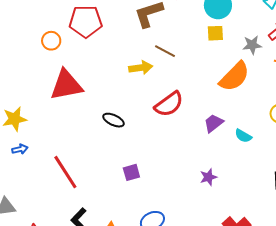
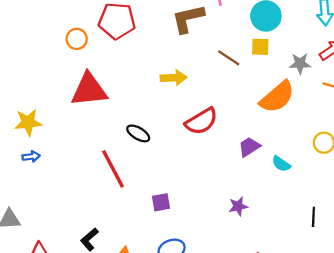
brown line: (165, 51) -> (229, 58), moved
red line: (65, 172) -> (113, 169), moved
purple square: (131, 172) -> (161, 202), moved

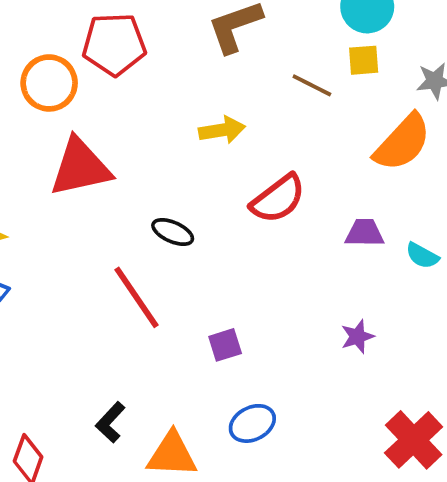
orange circle: (77, 39) -> (49, 83), size x1.5
purple trapezoid: (249, 147) -> (365, 233), turned 40

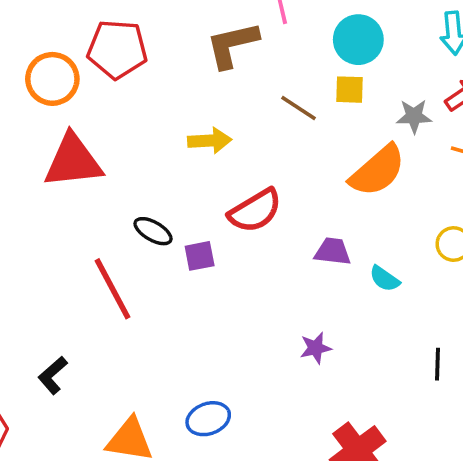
purple square: (225, 345) -> (200, 256), moved
black L-shape: (110, 422) -> (53, 375), moved

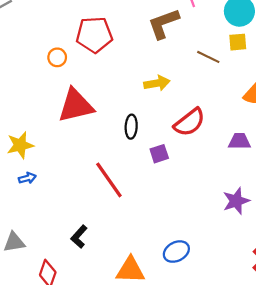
orange circle: (52, 79) -> (57, 57), size x0.6
black ellipse: (153, 231) -> (131, 127), moved, turned 70
purple star: (316, 348) -> (236, 201), size x1.4

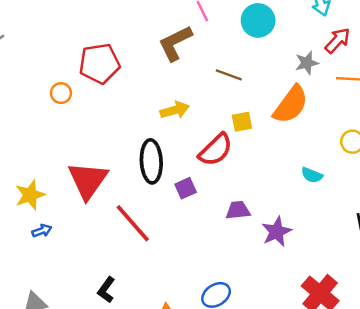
yellow square: (238, 42) -> (242, 122), moved
red triangle: (76, 106) -> (88, 180), moved, turned -36
black ellipse: (131, 127) -> (151, 161), size x1.6
purple trapezoid: (239, 141) -> (238, 210), moved

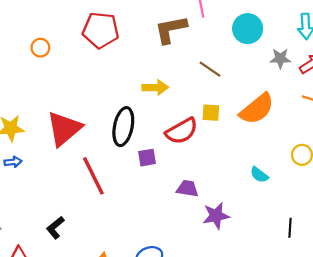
gray star: (307, 63) -> (280, 59), moved
orange circle: (61, 93) -> (40, 48), moved

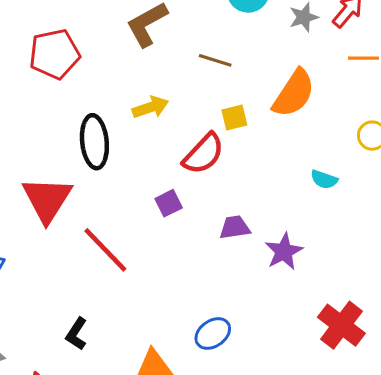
black ellipse: (123, 127) -> (94, 142), moved

